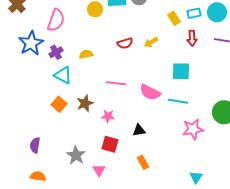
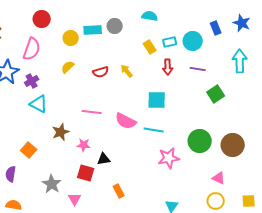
yellow arrow: (151, 42) -> (127, 71), turned 80
yellow semicircle: (86, 54) -> (68, 67), moved, turned -32
orange square: (59, 104) -> (29, 150), moved
black triangle: (139, 130) -> (104, 159), moved

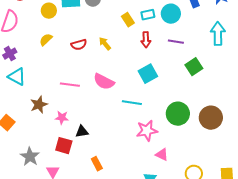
cyan square: (157, 100) -> (148, 74), moved, turned -30
pink semicircle: (126, 121) -> (104, 82), moved
pink triangle: (219, 178) -> (162, 155), moved

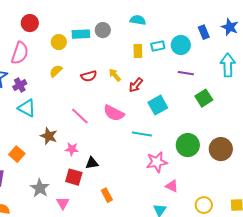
yellow rectangle: (128, 20) -> (138, 51), turned 32
red arrow: (146, 40) -> (136, 85), moved, turned 42
pink line: (70, 85) -> (80, 116), turned 36
brown star: (39, 105) -> (49, 136), turned -30

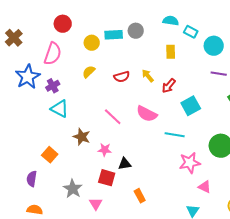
cyan rectangle: (158, 46) -> (191, 32), moved, turned 40

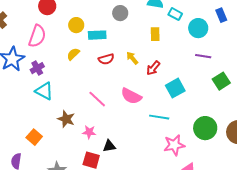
cyan rectangle: (114, 35) -> (97, 35), moved

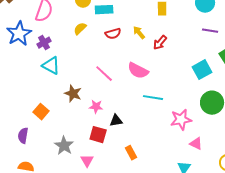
cyan square: (175, 88) -> (202, 70), moved
cyan line: (159, 117) -> (153, 98), moved

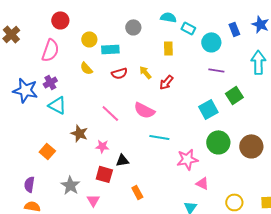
yellow semicircle: (80, 29) -> (86, 68), turned -88
blue star: (19, 34) -> (25, 90), moved, turned -30
purple semicircle: (23, 136) -> (29, 184), moved

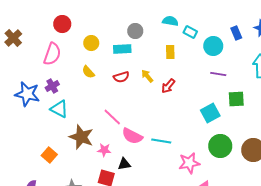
cyan rectangle: (110, 49) -> (122, 49), moved
green square: (234, 95) -> (236, 99), turned 30
pink semicircle: (144, 110) -> (132, 136), moved
brown star: (79, 133) -> (81, 137), size x1.4

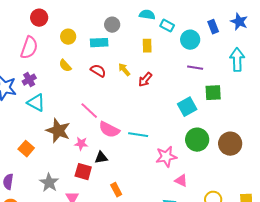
red semicircle: (121, 77) -> (98, 71), turned -133

